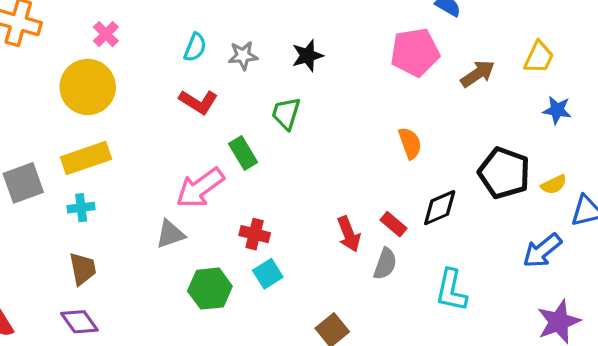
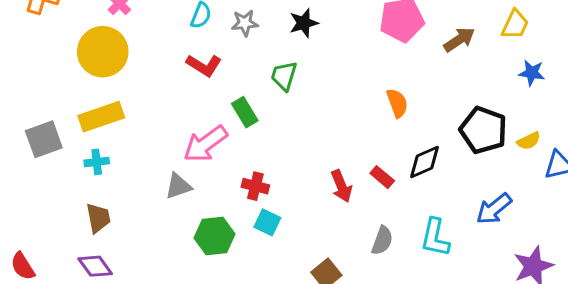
blue arrow: (542, 251) -> (494, 209), moved
gray semicircle: (385, 264) -> (382, 241), moved
cyan square: (268, 274) -> (267, 222), turned -32

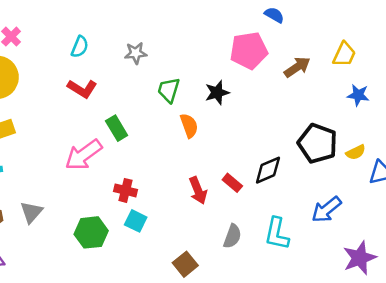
gray star: (245, 23) -> (136, 53), moved
black star: (304, 23) -> (217, 93), moved
green trapezoid: (284, 76) -> (169, 90), moved
orange semicircle: (397, 103) -> (189, 126), moved
gray triangle: (178, 186) -> (31, 212), moved, turned -30

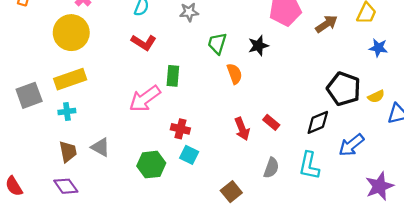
green rectangle: (117, 128) -> (173, 76), turned 36
black diamond: (268, 170) -> (318, 122), moved
gray triangle: (31, 212) -> (100, 147), turned -42

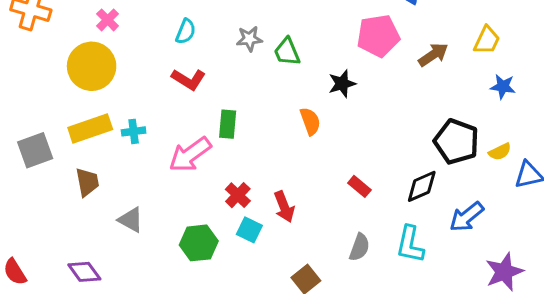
green trapezoid: (217, 43) -> (287, 52), moved, turned -40
cyan cross: (67, 112) -> (134, 131), moved
red cross: (180, 129) -> (238, 195), turned 30
red arrow: (242, 129) -> (284, 207), moved
brown trapezoid: (68, 152) -> (87, 182), moved

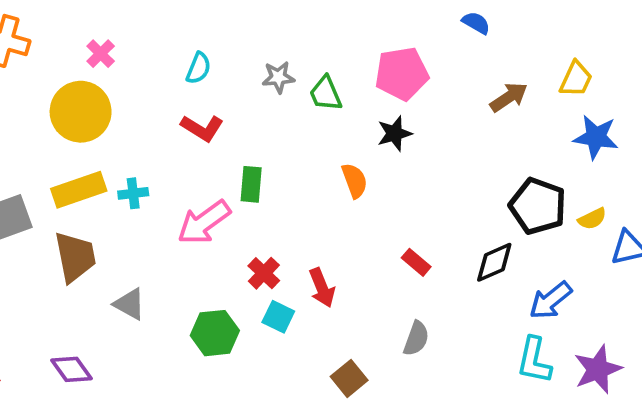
pink pentagon: (378, 36) -> (402, 74), moved
blue star: (503, 87) -> (596, 137), size x1.4
brown trapezoid: (87, 182) -> (75, 257), size x1.4
cyan L-shape: (410, 244) -> (534, 360), moved

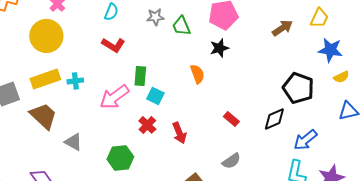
yellow semicircle: (592, 219) -> (341, 77), moved
brown trapezoid: (75, 257) -> (43, 116), turned -36
cyan square: (278, 317) -> (155, 96), moved
gray semicircle: (416, 338) -> (231, 161), turned 36

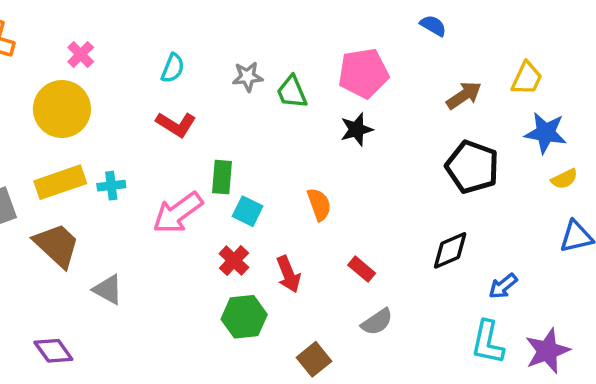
orange semicircle: (197, 74) -> (319, 204), moved
black pentagon: (298, 88) -> (472, 167), moved
red rectangle: (231, 119) -> (362, 269), moved
blue arrow: (305, 140) -> (503, 286), size x0.7
green hexagon: (120, 158) -> (244, 317), moved

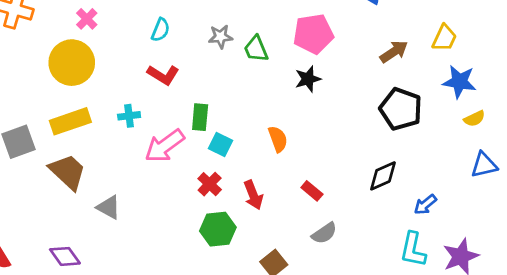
cyan cross: (111, 186) -> (129, 116), moved

